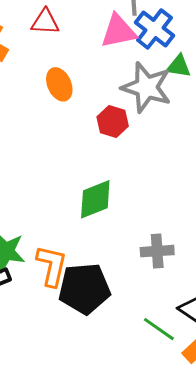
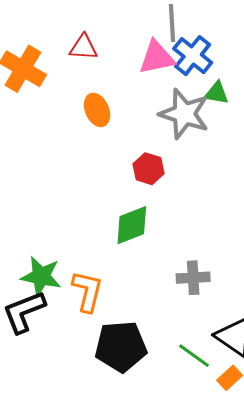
red hexagon: (113, 122) -> (148, 169), moved
black pentagon: (84, 289) -> (121, 346), moved

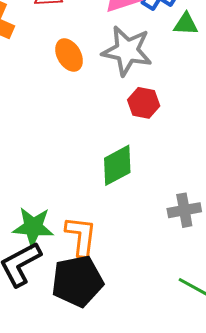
gray star: (184, 114) -> (127, 51), moved
red hexagon: (148, 169) -> (144, 103), moved
black pentagon: (121, 346) -> (77, 281), moved

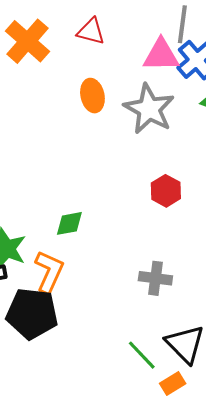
red hexagon: (144, 103) -> (166, 191), moved
green diamond: (117, 165) -> (69, 223), moved, size x0.7

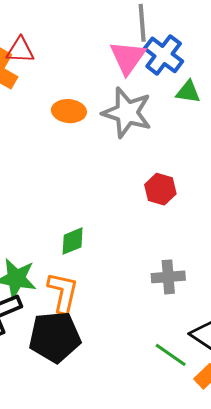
red triangle: (91, 31) -> (20, 50), moved
pink triangle: (161, 55) -> (128, 57), turned -42
orange ellipse: (92, 96) -> (69, 111), turned -60

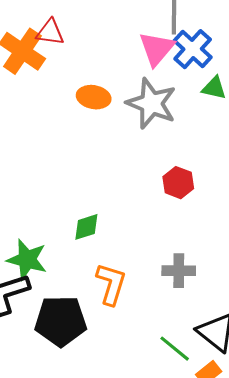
orange L-shape: (63, 293) -> (111, 284), moved

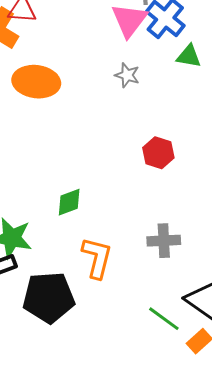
orange ellipse: (94, 97) -> (36, 82), moved, size x1.4
gray star: (151, 103) -> (127, 75), size x0.5

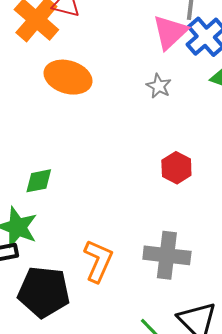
green diamond: (69, 202) -> (39, 181), moved
gray cross: (164, 241) -> (167, 255), size x1.4

